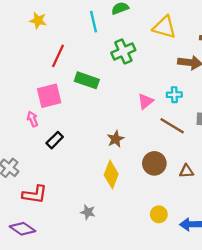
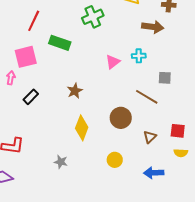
pink arrow: (32, 119) -> (11, 78), turned 32
brown line: (172, 126) -> (147, 97), moved
brown star: (116, 139) -> (75, 91), moved
brown triangle: (186, 171) -> (150, 137), moved, turned -40
yellow circle: (159, 214) -> (115, 160), moved

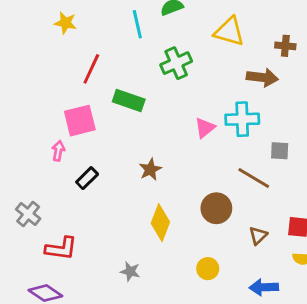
cyan cross: (139, 56) -> (242, 119), size x1.6

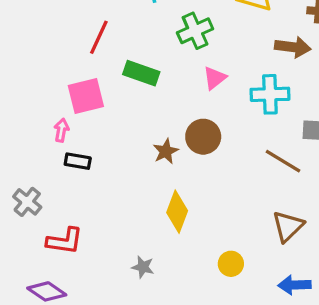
pink triangle: (205, 128) -> (215, 78), moved
black rectangle: (87, 178) -> (78, 161), moved, turned 55
brown circle: (216, 208) -> (203, 137), moved
brown triangle: (258, 236) -> (288, 226), size x1.5

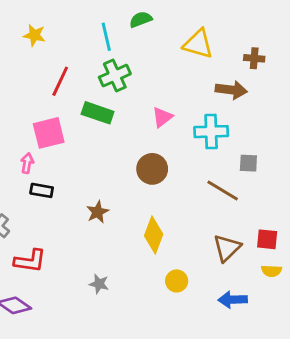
green cross: (195, 31) -> (115, 76), moved
brown star: (166, 151) -> (98, 212), moved
yellow diamond: (177, 212) -> (154, 235), moved

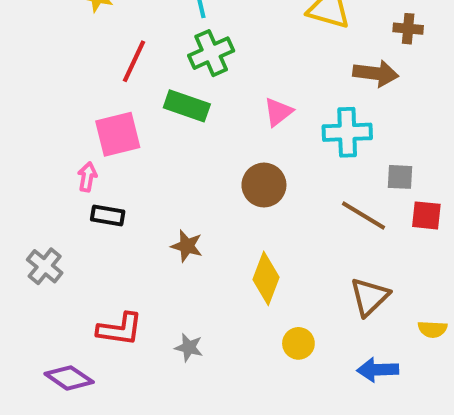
brown star: (98, 212) -> (187, 246), turned -30
red square: (267, 239) -> (426, 215), moved
red L-shape: (30, 261) -> (120, 329), moved

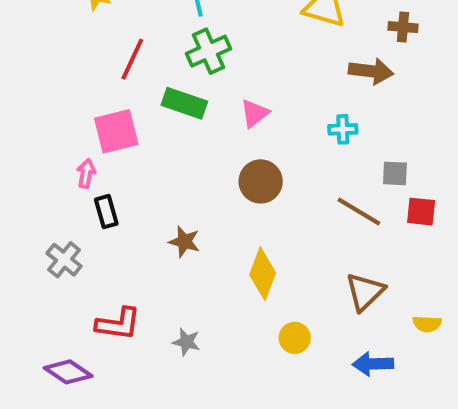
pink triangle: (278, 112) -> (255, 113), moved
cyan cross: (347, 132) -> (343, 129), size x0.6
black rectangle: (108, 215) -> (106, 212), turned 64
gray cross: (45, 266) -> (64, 260), moved

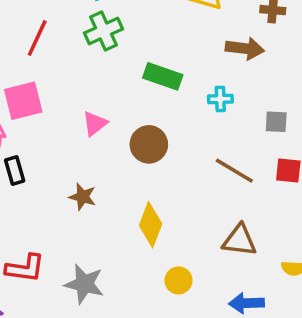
green rectangle: (184, 103) -> (163, 76), moved
pink triangle: (255, 113) -> (95, 123), moved
gray square: (395, 173) -> (276, 122), moved
brown triangle: (365, 292) -> (240, 240), turned 51
gray star: (186, 342) -> (84, 284), size x1.6

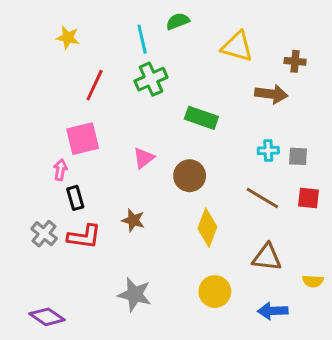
cyan cross: (220, 99) -> (268, 150), moved
yellow diamond: (151, 225) -> (207, 228), moved
red L-shape: (25, 268) -> (84, 237), moved
yellow circle: (178, 280) -> (215, 292), size x1.4

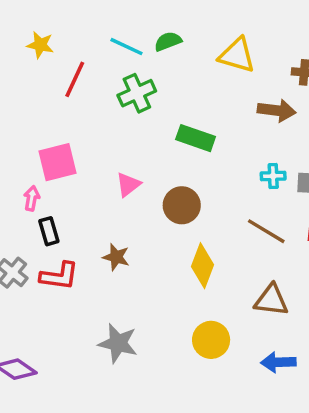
green semicircle: (178, 21) -> (168, 41), moved
cyan line: (142, 39) -> (127, 47), turned -52
red line: (95, 85) -> (75, 79), moved

